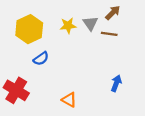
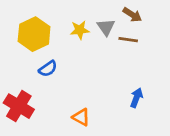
brown arrow: (113, 13) -> (132, 15), turned 77

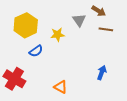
yellow star: (80, 30) -> (58, 35), moved
brown line: (128, 40) -> (106, 29), moved

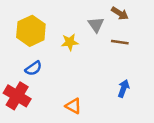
brown line: (106, 29) -> (120, 42), moved
blue semicircle: (36, 51) -> (33, 68), moved

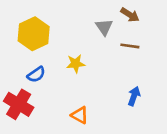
yellow star: (70, 42) -> (76, 64), moved

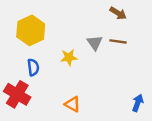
gray triangle: (104, 27) -> (95, 43), moved
blue semicircle: (36, 74) -> (33, 67), turned -63
blue arrow: (134, 96) -> (138, 103), moved

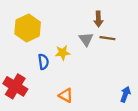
brown arrow: (118, 13) -> (98, 19), moved, turned 56
blue semicircle: (33, 67) -> (43, 62), moved

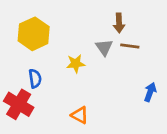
blue semicircle: (43, 62) -> (35, 79), moved
blue arrow: (125, 94) -> (150, 92), moved

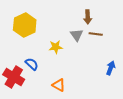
blue semicircle: (35, 79) -> (32, 64), moved, turned -40

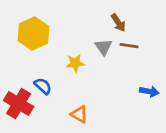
brown arrow: (88, 17) -> (118, 23), turned -32
blue arrow: (111, 68) -> (149, 91), turned 80

